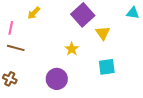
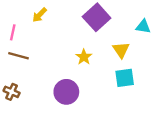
cyan triangle: (133, 13) -> (143, 27), moved
yellow triangle: (103, 33) -> (121, 50), moved

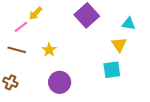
pink line: (13, 32) -> (21, 27), moved, turned 40
yellow triangle: (121, 50) -> (119, 45), moved
yellow star: (84, 57) -> (49, 50), moved

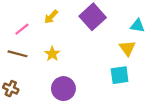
yellow arrow: (36, 13) -> (51, 17), moved

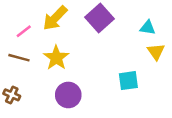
yellow arrow: (51, 17) -> (55, 18), size x1.6
yellow triangle: (127, 48) -> (156, 52), moved
yellow star: (52, 54) -> (56, 58), size x1.5

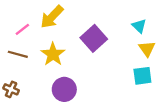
purple square: (100, 18) -> (94, 38), moved
cyan triangle: (148, 28) -> (139, 26), turned 35
cyan square: (128, 81) -> (142, 76), moved

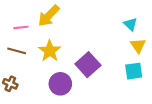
pink line: (22, 29) -> (21, 27), turned 32
purple square: (94, 38) -> (88, 65), moved

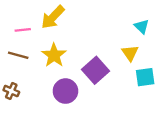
yellow triangle: (138, 46) -> (130, 53), moved

